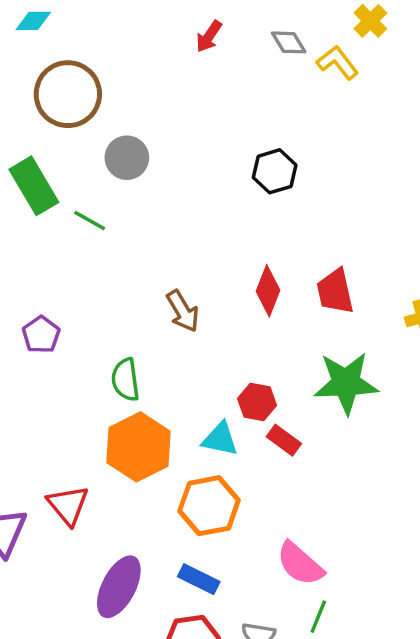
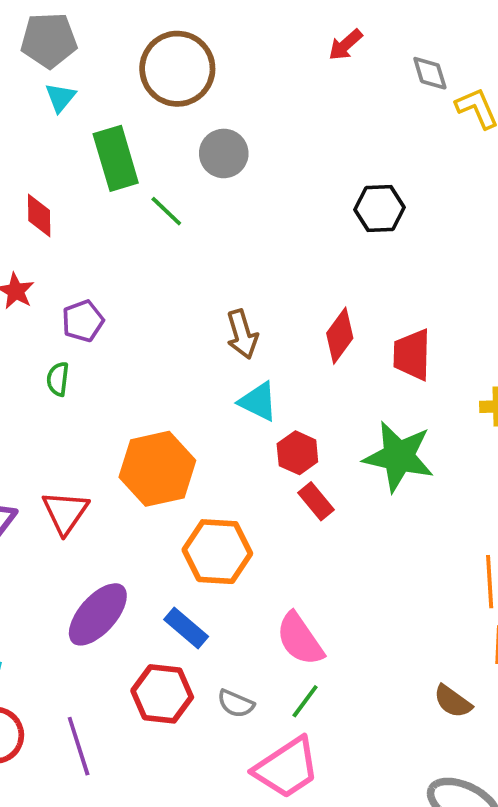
green semicircle: (125, 380) -> (58, 379), moved, size x0.7
cyan triangle: (220, 439) -> (258, 402), moved

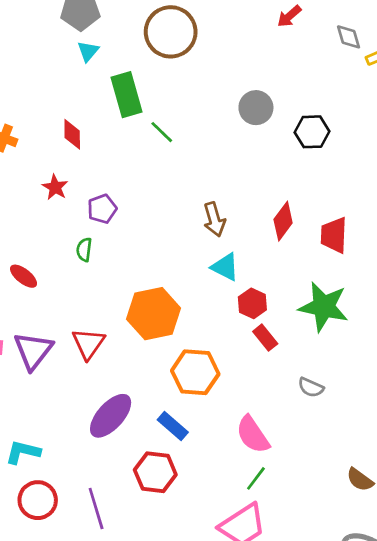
gray circle: (224, 153) -> (256, 108), moved
gray semicircle: (236, 704) -> (311, 387), moved

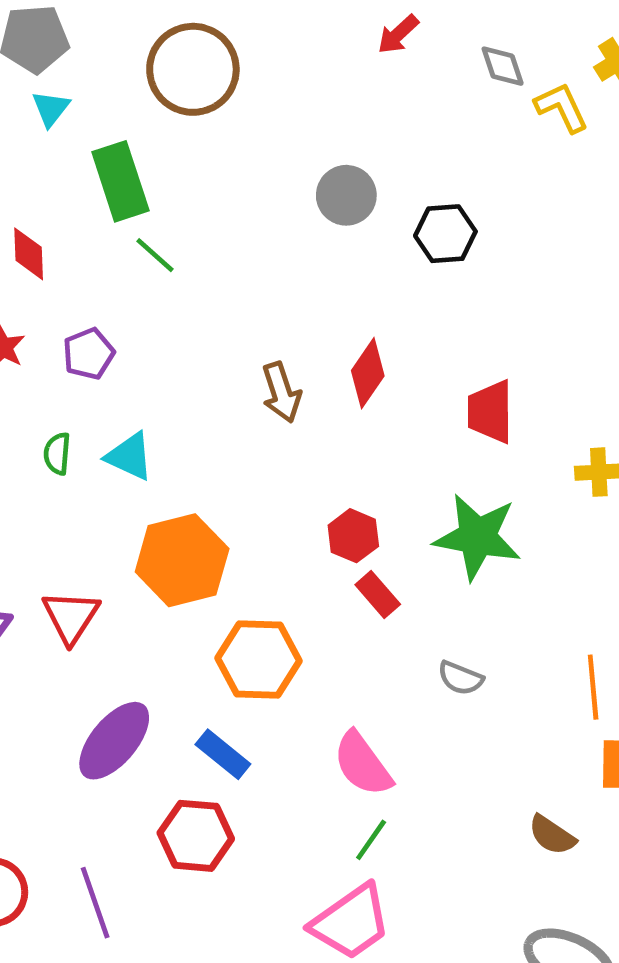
green line: (162, 132) -> (155, 255), moved
purple pentagon: (102, 209) -> (89, 354), moved
red diamond: (283, 221) -> (368, 373), moved
cyan triangle: (225, 267) -> (130, 456), moved

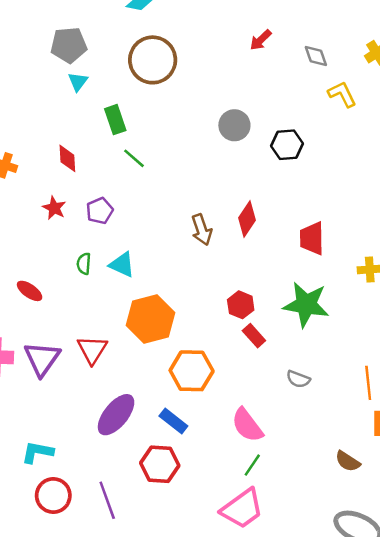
yellow L-shape: (562, 107) -> (342, 94), moved
green rectangle: (120, 181) -> (115, 120), size x0.7

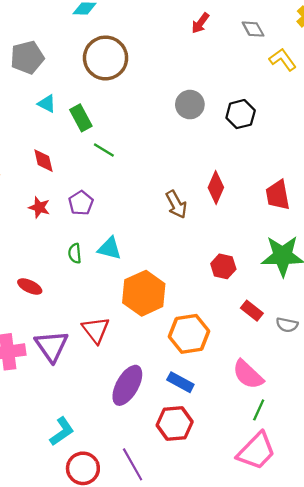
cyan triangle: (78, 82) -> (47, 104), moved, turned -30
red rectangle: (254, 336) -> (252, 311), moved
cyan L-shape: (37, 452) -> (62, 431), turned 144

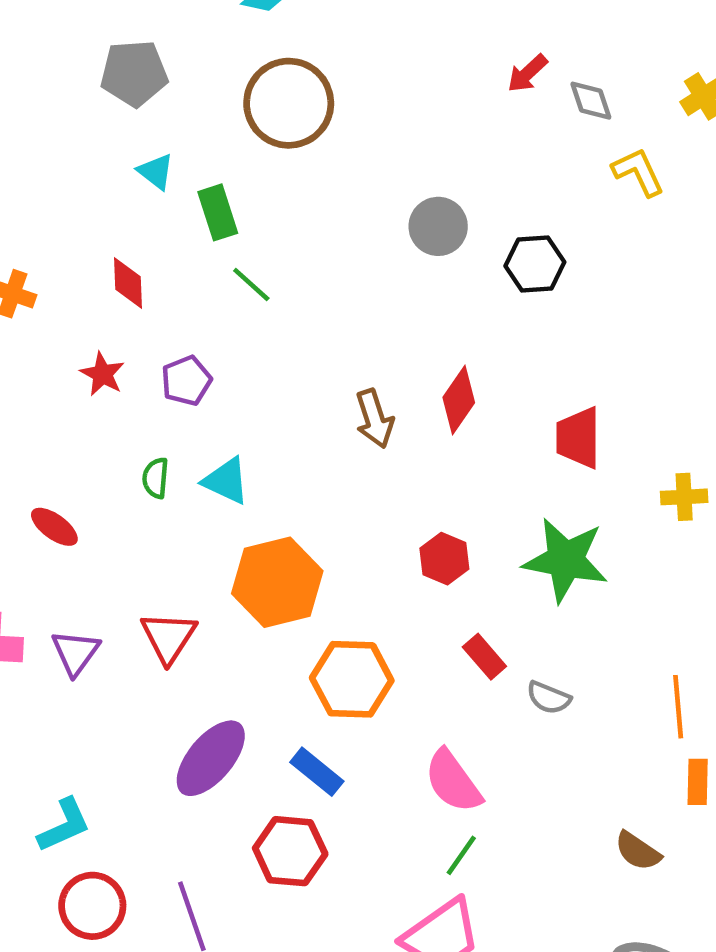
red arrow: (200, 23) -> (527, 73), moved
purple triangle: (52, 346) -> (75, 653), size x0.7

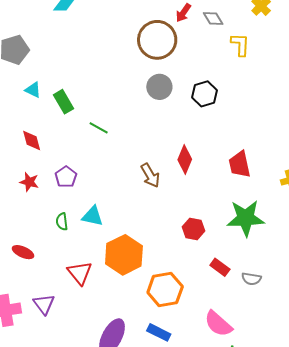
brown circle: (289, 103) -> (157, 40), moved
yellow L-shape: (638, 172) -> (240, 45), turned 40
green line: (251, 285) -> (99, 128), moved
red triangle: (169, 637) -> (80, 273), moved

